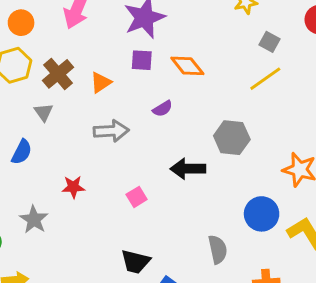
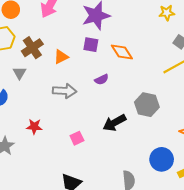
black arrow: (188, 169) -> (114, 123), turned -35

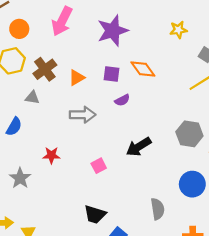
yellow star: (167, 13) -> (178, 30), moved
purple square: (91, 45) -> (111, 74), moved
gray triangle: (19, 73) -> (32, 98), turned -48
gray hexagon: (147, 105) -> (189, 134), moved

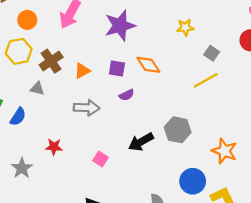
gray hexagon: (189, 134) -> (178, 130), moved
pink square: (99, 166) -> (100, 159), turned -32

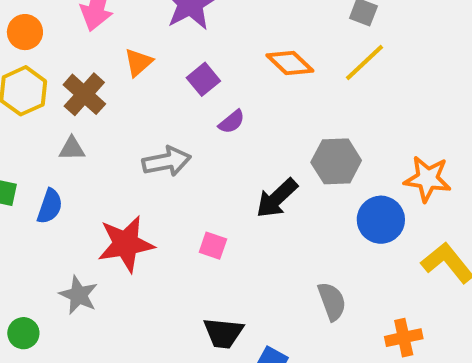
orange diamond: (148, 65) -> (290, 63), moved
purple square: (117, 68) -> (203, 79), turned -35
orange triangle: (82, 71) -> (138, 62), moved
red star: (54, 147) -> (126, 244), size x1.8
blue circle: (193, 181) -> (381, 220), moved

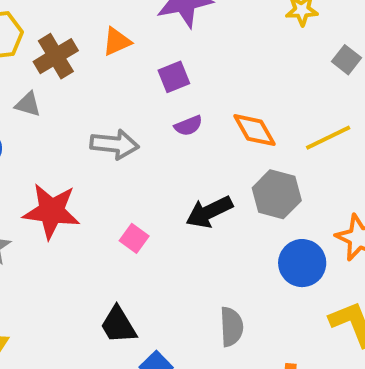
yellow line: (365, 62) -> (328, 138), moved
orange diamond: (290, 63) -> (254, 130), moved
black trapezoid: (223, 333) -> (118, 325), turned 36

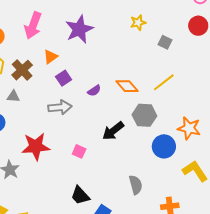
purple square: (174, 77) -> (64, 78), moved

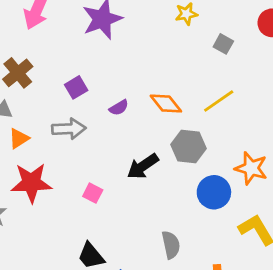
orange triangle: (51, 57) -> (19, 138), moved

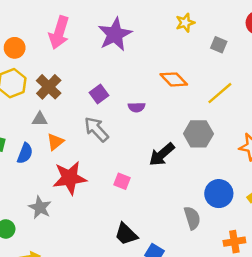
orange diamond: (166, 104) -> (174, 79), moved
purple semicircle: (119, 108) -> (137, 107), turned 35
gray arrow: (69, 129) -> (96, 129), turned -124
blue circle: (214, 192) -> (219, 194), moved

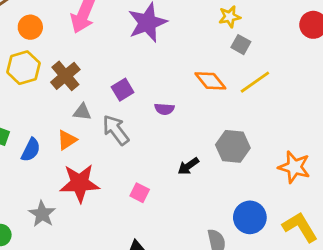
gray square: (219, 45) -> (241, 45), moved
yellow line: (220, 93) -> (255, 82), moved
gray triangle: (40, 119) -> (82, 112), moved
black arrow: (162, 154) -> (188, 166), size x0.7

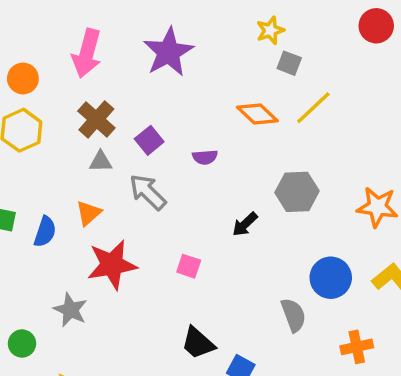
brown cross: (65, 76) -> (96, 119), moved
gray triangle: (82, 112) -> (101, 161), moved

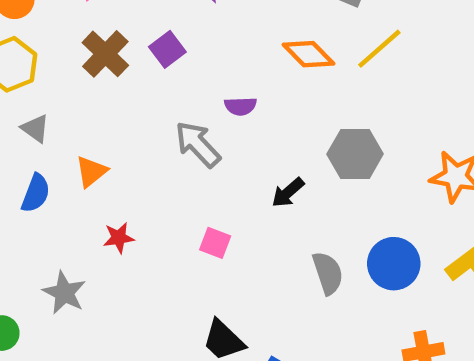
purple square: (149, 140) -> (167, 49), moved
gray triangle: (101, 161) -> (35, 128), moved, turned 35
gray arrow: (148, 192) -> (198, 144), moved
red star: (112, 265) -> (119, 238), size x0.5
gray semicircle: (293, 315) -> (328, 273), moved

